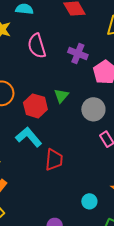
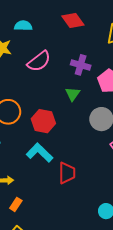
pink semicircle: (37, 46) -> (39, 61), turned -105
green triangle: (61, 96) -> (73, 94), moved

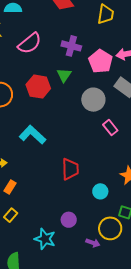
red hexagon: (43, 121) -> (38, 87), moved
red trapezoid: (67, 173) -> (70, 169), moved

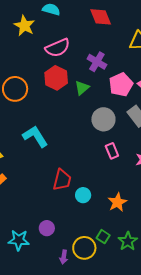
red hexagon: (38, 87) -> (56, 78), moved
cyan circle: (100, 191) -> (83, 195), moved
cyan star: (45, 239) -> (19, 240), turned -30
purple arrow: (93, 243) -> (64, 257), turned 64

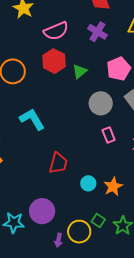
purple cross: (97, 62) -> (97, 32), moved
cyan circle: (83, 195) -> (88, 183), moved
purple circle: (47, 228) -> (42, 211), size x1.6

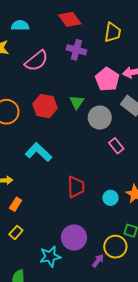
red hexagon: (54, 61) -> (45, 106), moved
green triangle: (80, 71) -> (77, 102), moved
purple arrow: (58, 240) -> (98, 261), turned -136

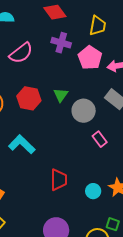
pink pentagon: (107, 79) -> (90, 58), moved

